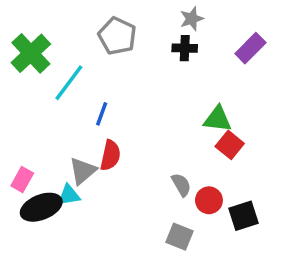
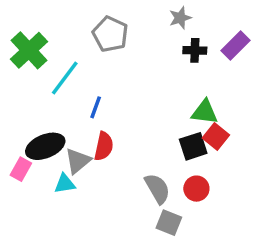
black cross: (185, 48) -> (195, 50), moved
gray semicircle: (181, 185) -> (157, 189), moved, size x1.4
black ellipse: (41, 207) -> (45, 146), moved
black square: (244, 216) -> (193, 146), moved

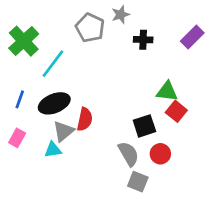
gray star: (180, 18) -> (121, 15), moved
black cross: (195, 50) -> (143, 40), moved
blue line: (96, 107) -> (20, 99), moved
black ellipse: (45, 146) -> (54, 103), moved
black square: (193, 146) -> (144, 126), moved

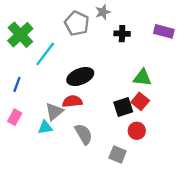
purple rectangle: (192, 37) -> (164, 31), turned 60
black ellipse: (54, 103) -> (80, 77), moved
red square: (176, 111) -> (140, 101), moved
red semicircle: (85, 119) -> (72, 101), turned -108
gray semicircle: (129, 154) -> (84, 134), moved

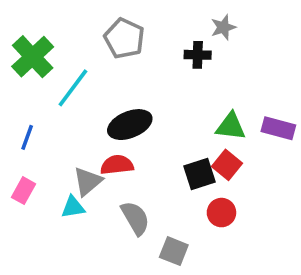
gray star: (103, 12) -> (223, 27), moved
purple rectangle: (164, 31) -> (278, 128), moved
gray square: (118, 154) -> (174, 251), moved

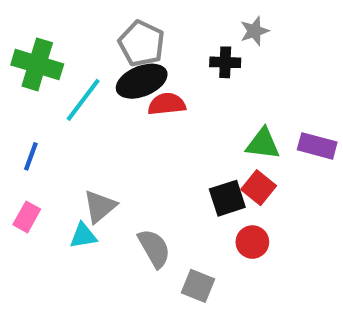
green cross: (33, 57) -> (37, 64), turned -30
black ellipse: (130, 125) -> (142, 81), moved
red semicircle: (117, 165) -> (167, 104), moved

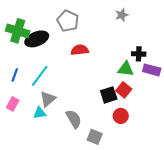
black cross: (225, 62) -> (139, 54), moved
black ellipse: (142, 81) -> (37, 39), moved
cyan line: (83, 100) -> (40, 76), moved

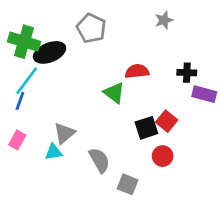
red semicircle: (80, 50) -> (137, 71), moved
green triangle: (126, 69) -> (114, 93), moved, turned 30
cyan line: (40, 76) -> (27, 81), moved

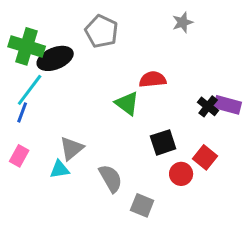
black cross: (187, 73) -> (208, 106), moved, turned 36
red square: (167, 121) -> (205, 157), moved

